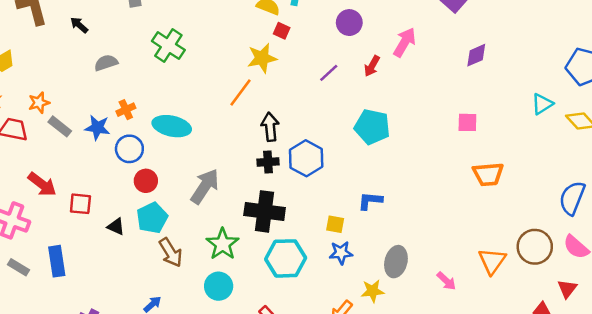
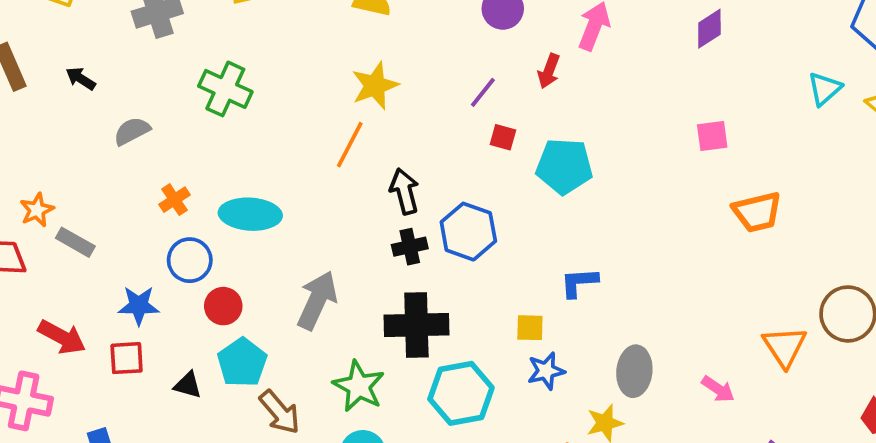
red square: (282, 31) -> (503, 137), moved
blue star: (97, 128) -> (139, 305), moved

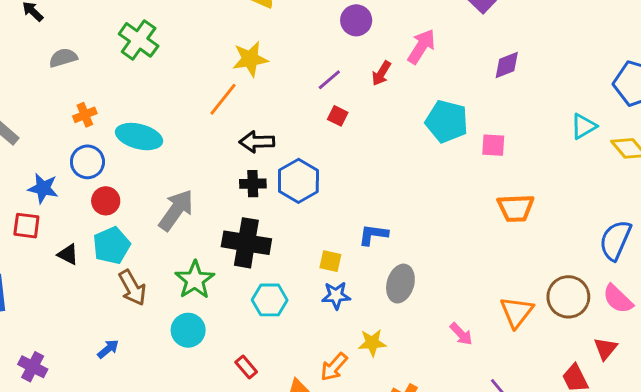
cyan pentagon: (564, 166) -> (447, 121), moved
black arrow: (404, 191) -> (257, 142), turned -88
gray ellipse: (634, 371) -> (400, 284), moved
cyan hexagon: (461, 393) -> (270, 300), size x0.7

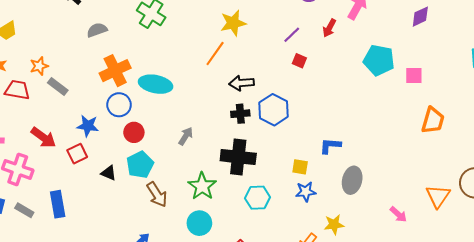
orange cross: (85, 115) -> (115, 71), size x1.8
orange trapezoid: (516, 208) -> (433, 120), turned -68
gray arrow: (176, 210) -> (186, 136), size x0.6
red square: (26, 226) -> (77, 154), turned -30

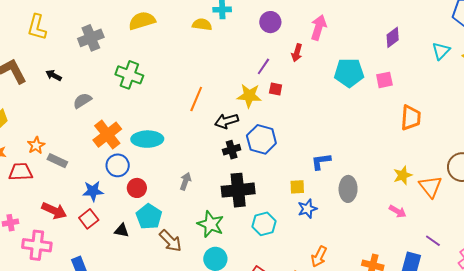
purple diamond: (420, 17) -> (393, 37), moved
yellow star: (233, 23) -> (249, 96), moved, turned 30
yellow star: (334, 224) -> (403, 175), moved

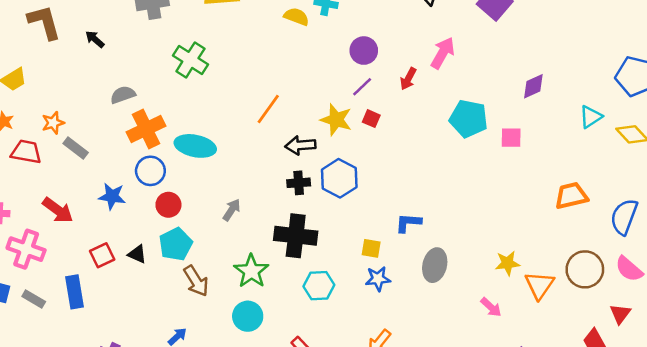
purple circle: (270, 22) -> (364, 51), moved
gray semicircle: (82, 101) -> (123, 95), moved
orange trapezoid: (411, 118) -> (571, 196), moved, turned -120
red square: (89, 219) -> (102, 255), moved

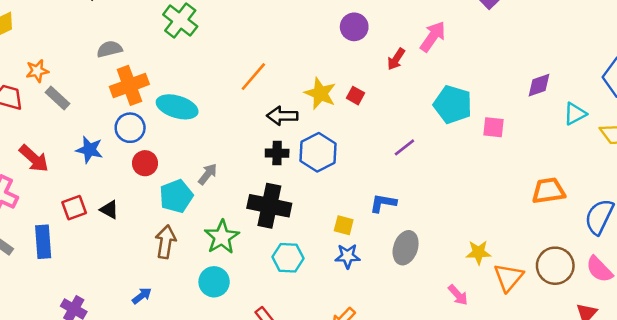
purple diamond: (533, 86) -> (539, 85), moved
purple line: (362, 87) -> (404, 147), moved
cyan pentagon: (176, 244) -> (176, 196), moved
brown arrow: (196, 281) -> (166, 242), turned -144

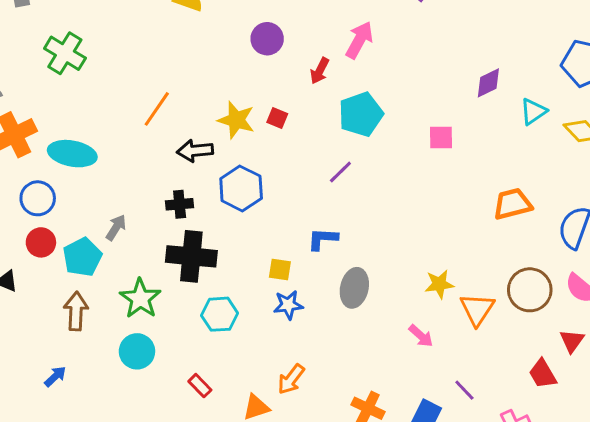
cyan pentagon: (453, 104) -> (361, 114), moved, turned -30
blue circle: (130, 128) -> (38, 198), moved
black cross: (277, 153) -> (180, 204), moved
red circle: (145, 163) -> (41, 242), moved

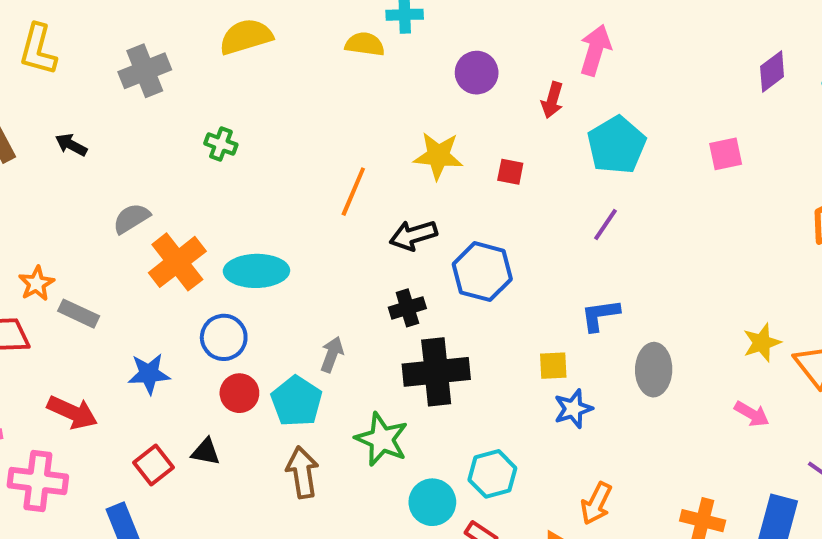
green cross: (65, 53) -> (221, 144), size x0.6
yellow star: (236, 120) -> (438, 156), moved
cyan hexagon: (220, 314) -> (492, 474), moved
cyan circle: (137, 351) -> (432, 502), moved

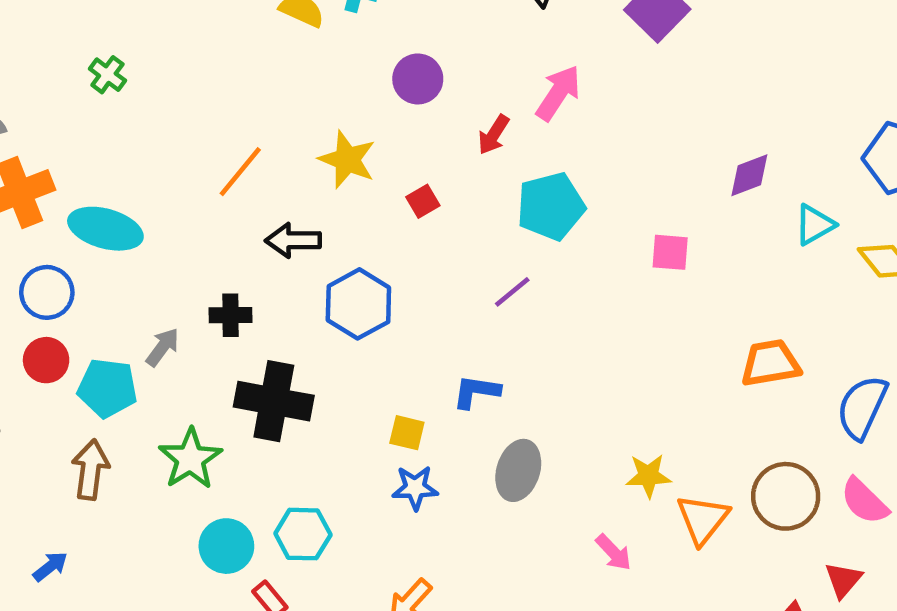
red square: (510, 172) -> (423, 201), turned 32
black cross: (407, 308) -> (230, 315), moved
cyan pentagon: (297, 401) -> (107, 388), turned 30

